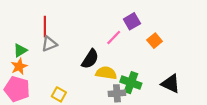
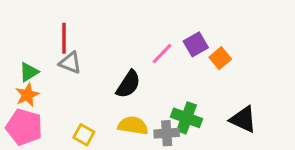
purple square: (132, 21) -> (196, 44), moved
gray triangle: (49, 44) -> (70, 63), turned 42
yellow semicircle: (106, 73) -> (133, 126), moved

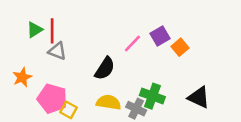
green triangle: (29, 72) -> (35, 30), moved
pink pentagon: (24, 127) -> (52, 99), moved
gray cross: (167, 133) -> (136, 109), turned 30

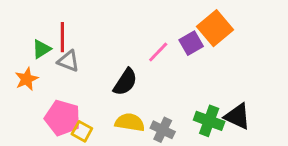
green triangle: (35, 30) -> (42, 49), moved
orange square: (180, 47) -> (215, 28), moved, size x1.6
orange star: (22, 77) -> (27, 79), moved
green cross: (152, 96) -> (209, 121), moved

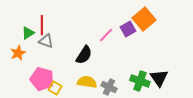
black triangle: (237, 116) -> (159, 78), turned 30

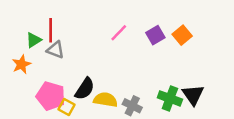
orange square: (144, 19) -> (182, 35), moved, size x0.7
pink line: (106, 35) -> (119, 33), moved
black semicircle: (84, 55) -> (85, 89), moved

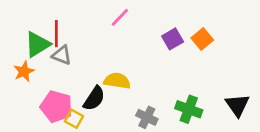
pink line: (119, 33) -> (120, 17), moved
green triangle: (34, 40) -> (37, 44), size x1.5
black triangle: (193, 95) -> (237, 105), moved
yellow semicircle: (105, 100) -> (117, 81), moved

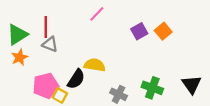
green triangle: (37, 44) -> (17, 35), moved
pink pentagon: (56, 107) -> (46, 86), turned -30

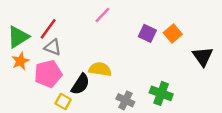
red line: (46, 27) -> (48, 29), turned 36
purple square: (139, 31) -> (147, 33), turned -35
black triangle: (191, 85) -> (203, 56), moved
pink pentagon: (46, 86) -> (48, 74), moved

